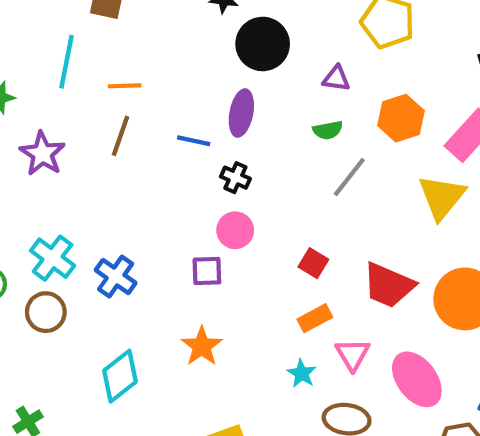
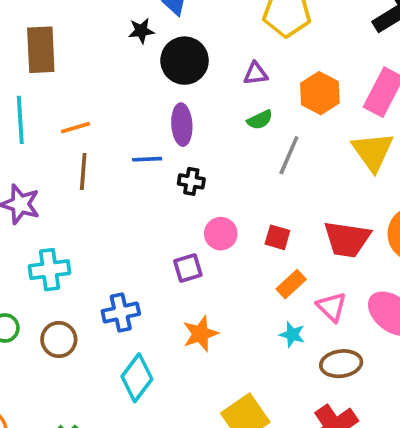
pink circle: (235, 230) -> (221, 234), moved
cyan cross: (53, 258) -> (50, 270), moved, turned -30
blue cross: (116, 277) -> (121, 313), moved, turned -33
orange star: (202, 346) -> (200, 334), turned 30

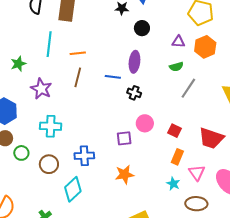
black circle: (185, 61) -> (142, 28), size x0.6
orange hexagon: (320, 93) -> (205, 47), moved
orange rectangle: (291, 284) -> (177, 157), turned -35
cyan diamond: (137, 378) -> (73, 189), moved

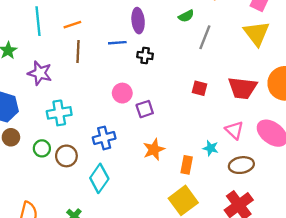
pink circle: (145, 123) -> (122, 93), moved
green circle: (21, 153) -> (42, 148), moved
orange rectangle: (177, 157) -> (187, 165), moved

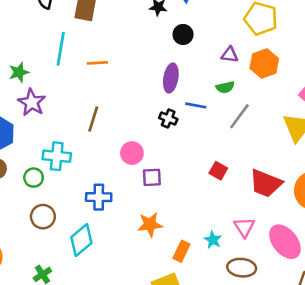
blue line: (117, 43) -> (196, 105), moved
brown line: (78, 52) -> (93, 119), moved
purple star: (40, 73) -> (32, 102), moved
green circle: (42, 148) -> (34, 178), moved
brown circle: (66, 156) -> (43, 217), moved

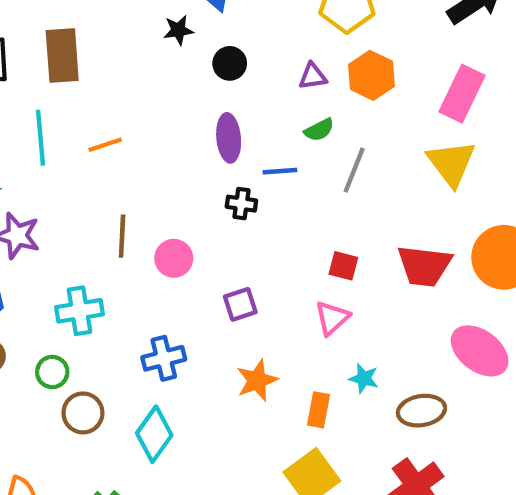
pink circle: (132, 153) -> (174, 258), moved
green circle: (34, 178) -> (52, 372), moved
pink triangle: (244, 227) -> (332, 318), moved, turned 35

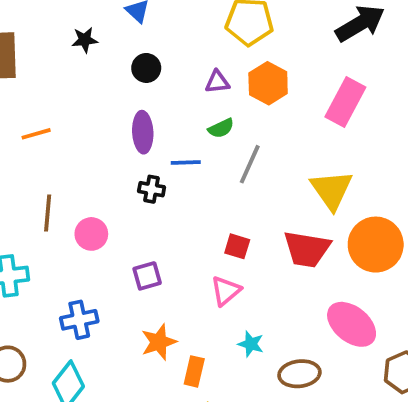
black star: (178, 30) -> (85, 40), moved
yellow triangle: (451, 163) -> (332, 190), moved
orange rectangle: (319, 410) -> (194, 371), moved

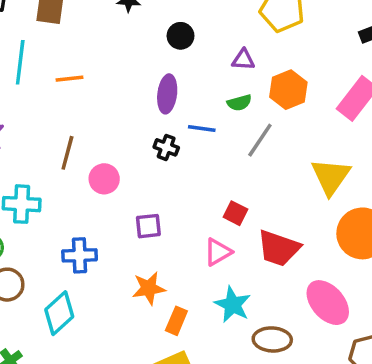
orange hexagon: (268, 83) -> (288, 90), moved
red trapezoid: (307, 249) -> (279, 248), moved
cyan star: (251, 344) -> (233, 305), size x1.5

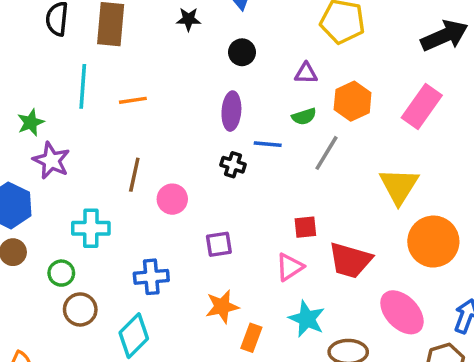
red square: (235, 213) -> (305, 227), turned -30

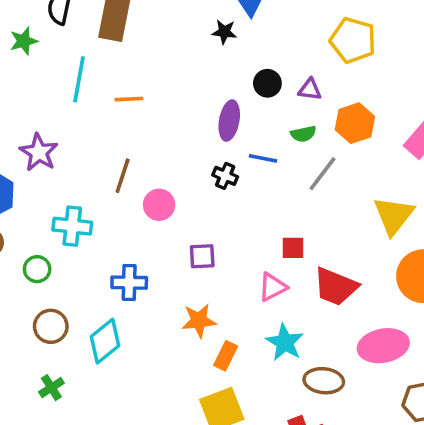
black star: (188, 19) -> (224, 32), moved
black circle: (242, 52) -> (267, 83), moved
green star: (31, 122) -> (24, 41), moved
brown circle: (80, 309) -> (51, 326), moved
pink ellipse: (402, 312) -> (383, 346), turned -63

